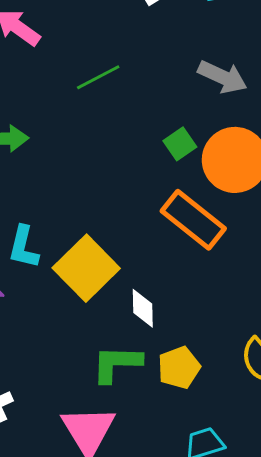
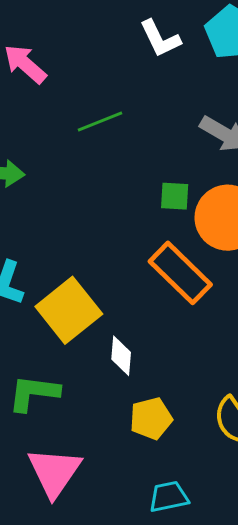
green square: (180, 144) -> (175, 196), turned 32
green L-shape: (117, 364) -> (34, 393), moved

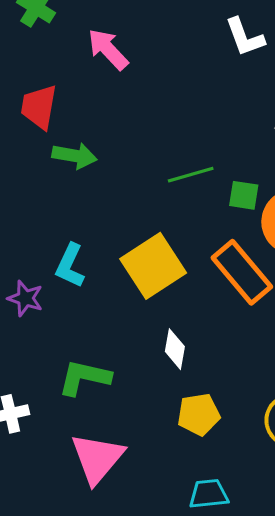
green line: (100, 122) -> (191, 175), moved
yellow square: (69, 310) -> (153, 266), moved

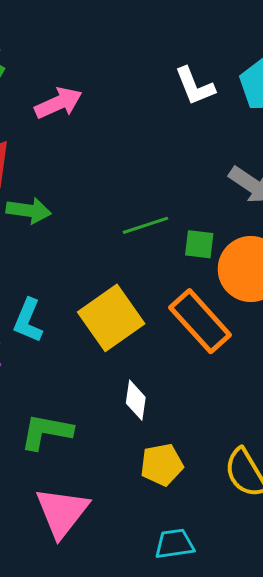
pink arrow: (108, 49) -> (58, 103), turned 111

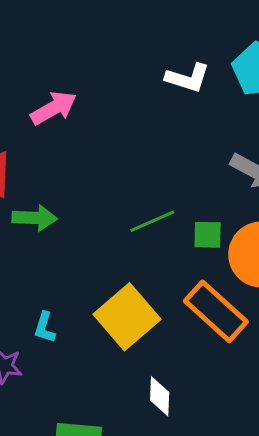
white L-shape: (195, 86) -> (188, 78), turned -45
cyan L-shape: (28, 321) -> (45, 327), size x0.7

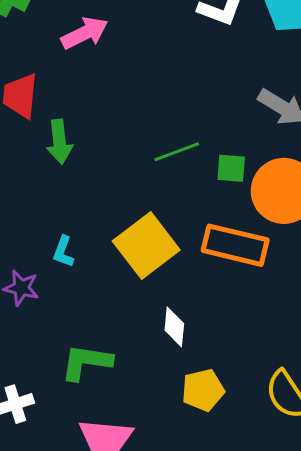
green arrow: (35, 218) -> (59, 142), turned 78
orange rectangle: (216, 311) -> (235, 245), turned -32

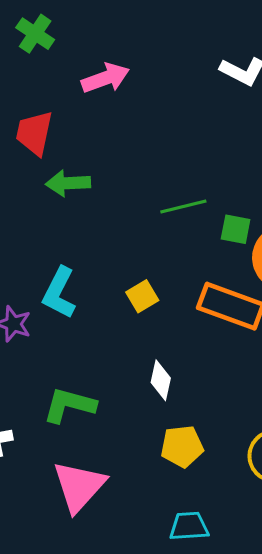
green arrow: (59, 142) -> (68, 183), turned 87
yellow square: (146, 246) -> (142, 296), size x0.5
cyan L-shape: (63, 252) -> (59, 293), size x1.6

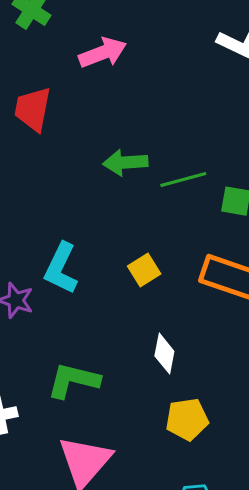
green arrow: (68, 183) -> (125, 162), moved

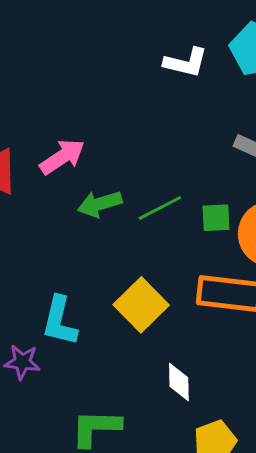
pink arrow: (103, 53) -> (62, 157), moved
yellow square: (144, 270) -> (141, 305), size x1.6

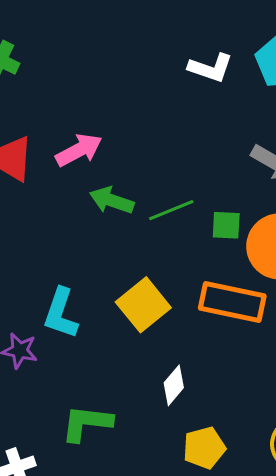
green arrow: (100, 204) -> (112, 200), turned 30
white diamond: (179, 382) -> (174, 385), turned 36

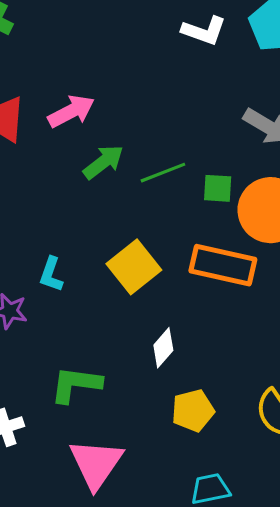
green arrow: (112, 200) -> (103, 162), turned 123
cyan L-shape: (61, 313) -> (51, 274), size x0.7

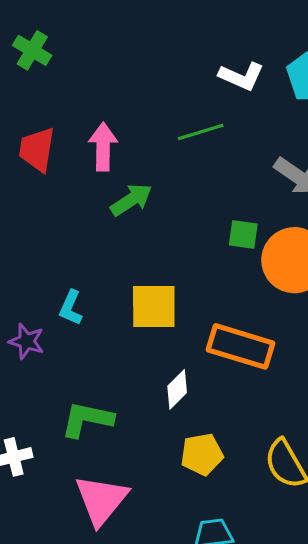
pink arrow: (71, 111) -> (103, 147), turned -66
green line: (163, 173) -> (201, 132), moved
orange rectangle: (223, 265) -> (241, 346), moved
yellow square: (134, 267) -> (154, 307), turned 34

